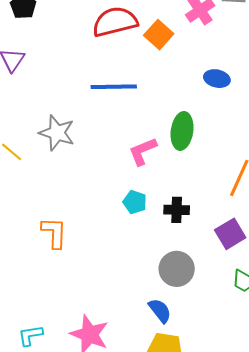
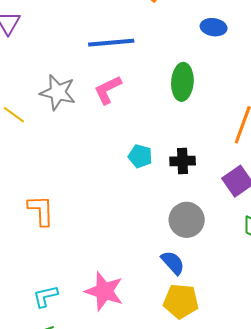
pink L-shape: (143, 151) -> (108, 90), moved
orange L-shape: (54, 233) -> (41, 210), moved

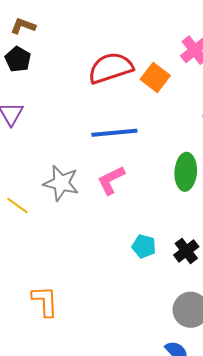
black cross: (183, 161) -> (186, 251), turned -35

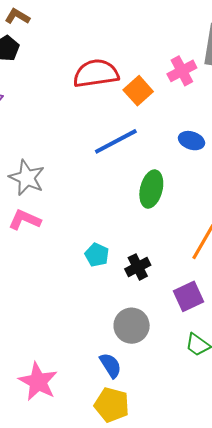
blue line: (114, 133) -> (116, 141), moved, turned -33
pink L-shape: (111, 180) -> (25, 220), moved, turned 40

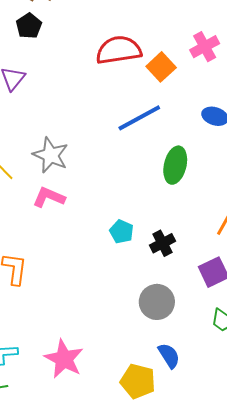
blue semicircle: (111, 365) -> (169, 356), moved

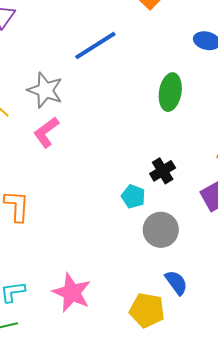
blue line: (139, 118) -> (95, 45), moved
pink L-shape: (49, 197) -> (46, 132), turned -56
cyan pentagon: (121, 232) -> (133, 196), moved

